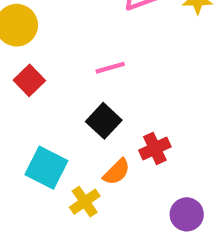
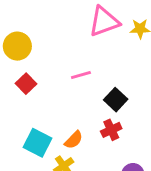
black square: (104, 121) -> (116, 100), moved
orange semicircle: (117, 172) -> (74, 140), moved

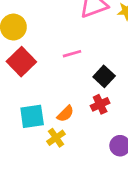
red square: (26, 84) -> (21, 62), size x1.5
cyan square: (38, 143) -> (32, 116), turned -35

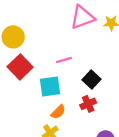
cyan square: (32, 116) -> (50, 87), moved

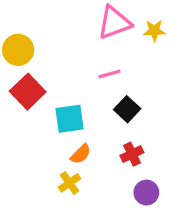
pink line: (64, 60) -> (109, 74), moved
red cross: (88, 104) -> (132, 154), moved

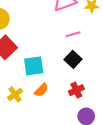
pink line: (109, 74) -> (73, 34), moved
yellow cross: (69, 183) -> (15, 94), moved

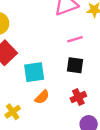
black square: (73, 59) -> (75, 65), turned -35
yellow cross: (15, 94) -> (13, 112), moved

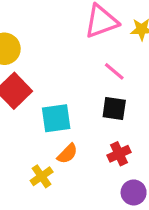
pink line: (75, 39) -> (114, 71), turned 56
yellow cross: (13, 112) -> (42, 176), moved

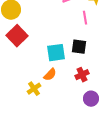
pink line: (114, 71) -> (85, 18), moved, turned 40
cyan square: (56, 118) -> (56, 53), moved

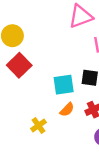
orange semicircle: (50, 75) -> (67, 110), moved

